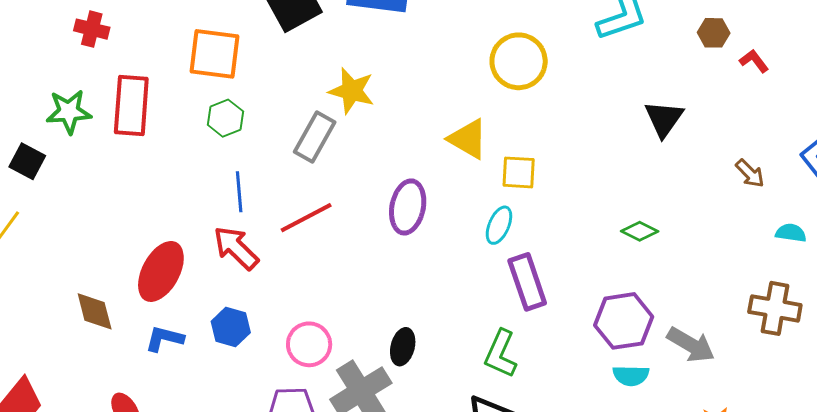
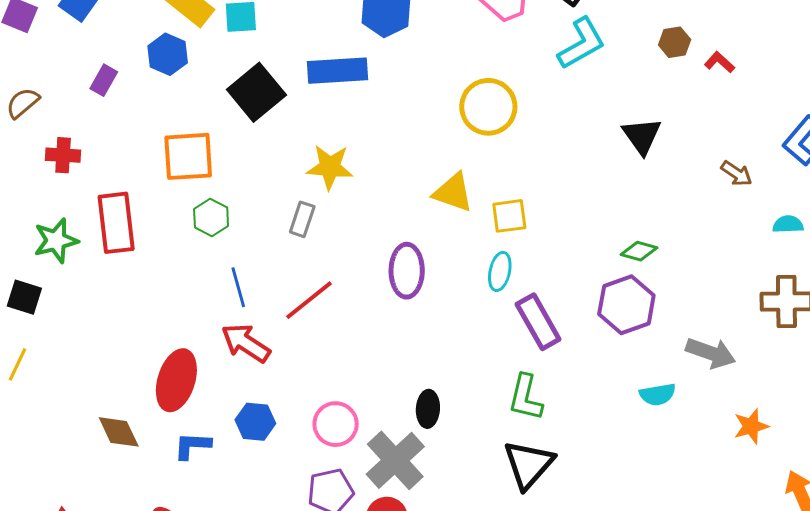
gray rectangle: (315, 137) -> (302, 219), size x0.7
purple hexagon: (624, 321) -> (626, 305), moved

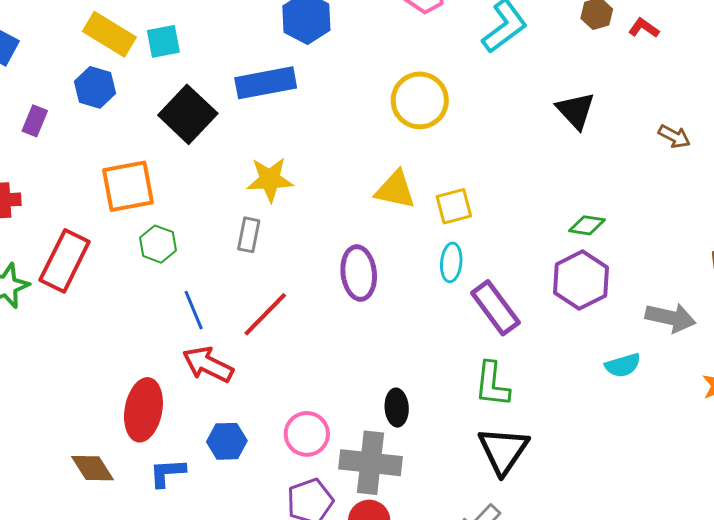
red rectangle: (116, 223) -> (65, 261), turned 40
gray cross: (395, 460) -> (370, 463), turned -34

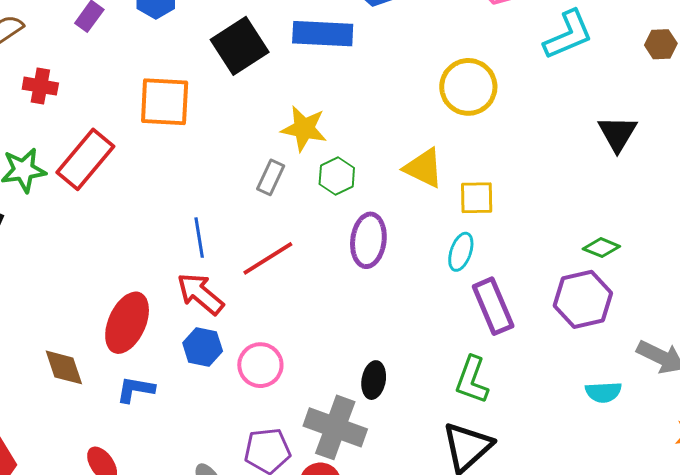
green hexagon: (158, 244) -> (337, 176), moved
pink circle: (307, 434) -> (260, 365), moved
blue hexagon: (227, 441) -> (203, 347), moved

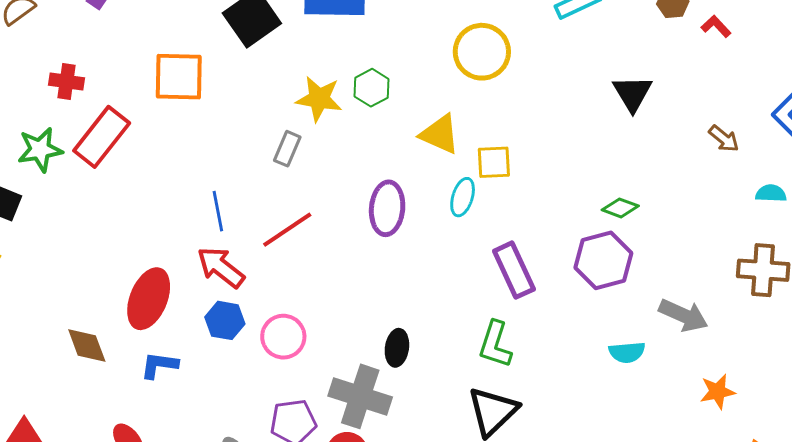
red cross: (40, 86) -> (67, 82), moved
green hexagon: (337, 176) -> (371, 88), moved
cyan ellipse: (461, 252) -> (463, 197), moved

